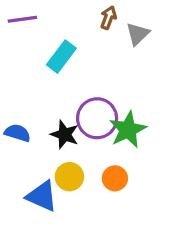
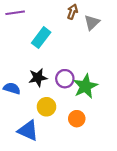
purple circle: (97, 118) -> (65, 79), size x0.7
black star: (65, 134) -> (38, 78), moved, turned -30
yellow circle: (69, 177) -> (46, 107), moved

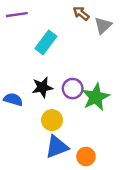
brown arrow: (72, 12) -> (81, 13), turned -72
orange circle: (77, 119) -> (86, 156), moved
blue triangle: (28, 131) -> (57, 147), moved, turned -45

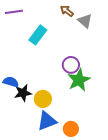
gray triangle: (103, 25) -> (85, 21), turned -35
black star: (42, 87) -> (23, 93), moved
purple circle: (73, 89) -> (71, 65), moved

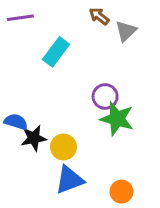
gray triangle: (85, 21) -> (126, 31), turned 35
green star: (79, 80) -> (117, 119), turned -30
orange circle: (71, 129) -> (121, 192), moved

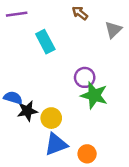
gray triangle: (126, 31) -> (113, 30), moved
cyan rectangle: (56, 52) -> (45, 42), turned -65
orange circle: (121, 192) -> (87, 154), moved

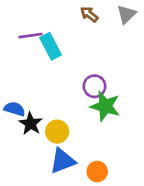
purple line: (17, 14) -> (31, 36), moved
gray triangle: (113, 30) -> (126, 14), moved
black star: (27, 111) -> (31, 124), turned -30

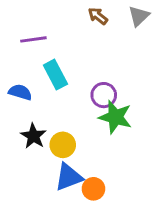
cyan rectangle: (51, 46) -> (55, 75), moved
blue semicircle: (15, 109) -> (20, 92), moved
orange circle: (97, 172) -> (93, 189), moved

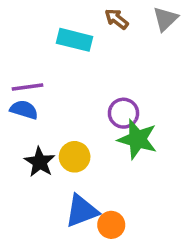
purple line: (33, 39) -> (27, 87), moved
cyan rectangle: (55, 75) -> (75, 40), moved, turned -48
yellow circle: (63, 145) -> (75, 157), moved

